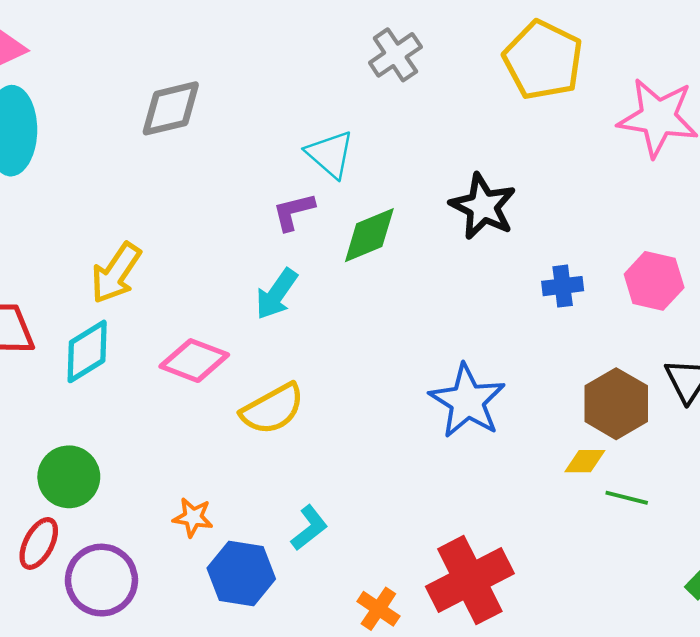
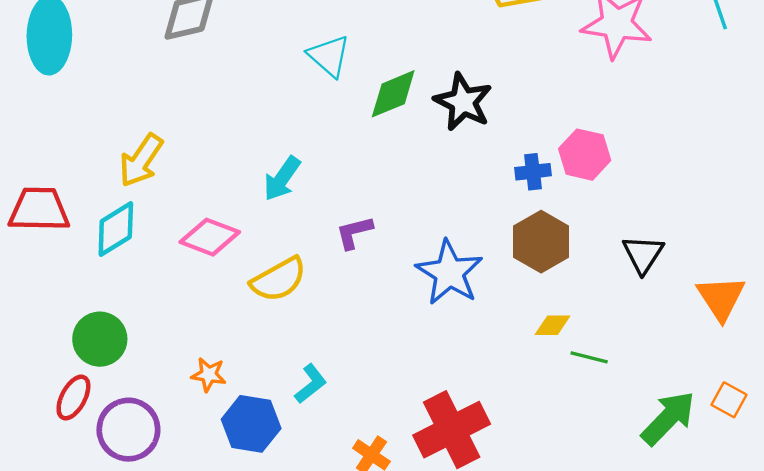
purple L-shape: (294, 212) -> (354, 232), moved
green diamond: (369, 235) -> (393, 94), moved
pink hexagon: (654, 281) -> (585, 155), moved
brown hexagon: (616, 404) -> (541, 242), moved

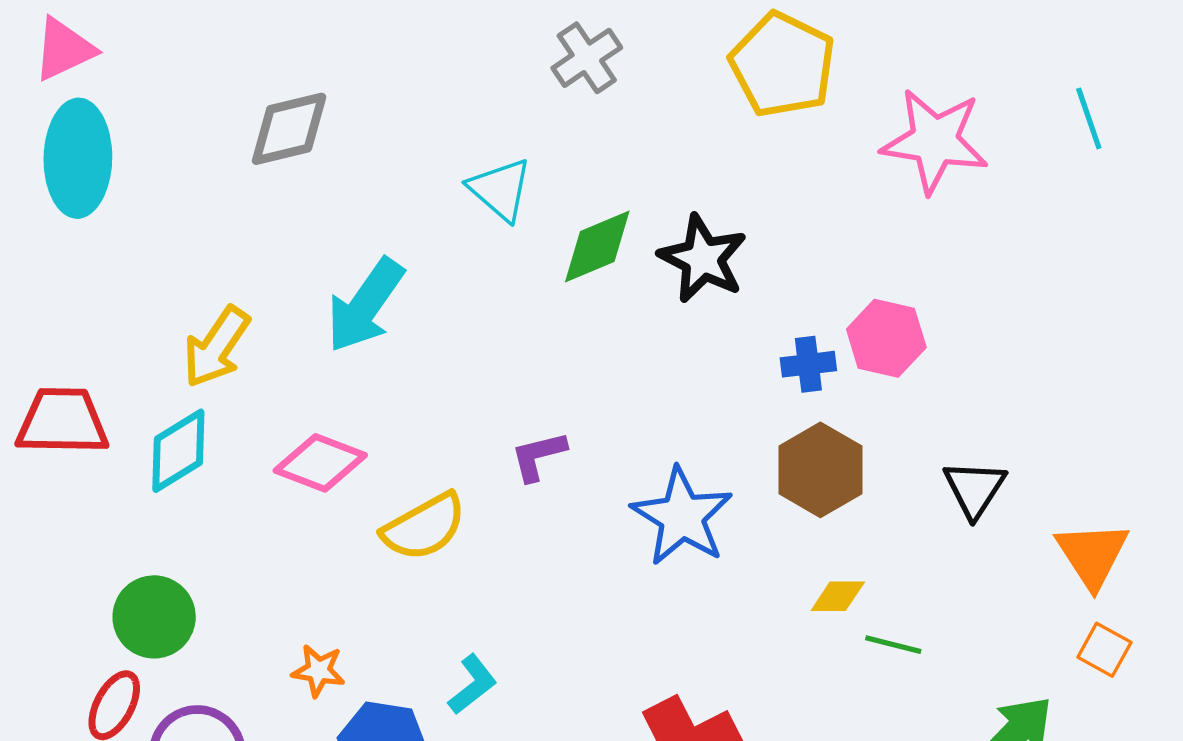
cyan arrow: (282, 179) -> (365, 305), moved, size x1.4
orange square: (729, 400) -> (1104, 650), moved

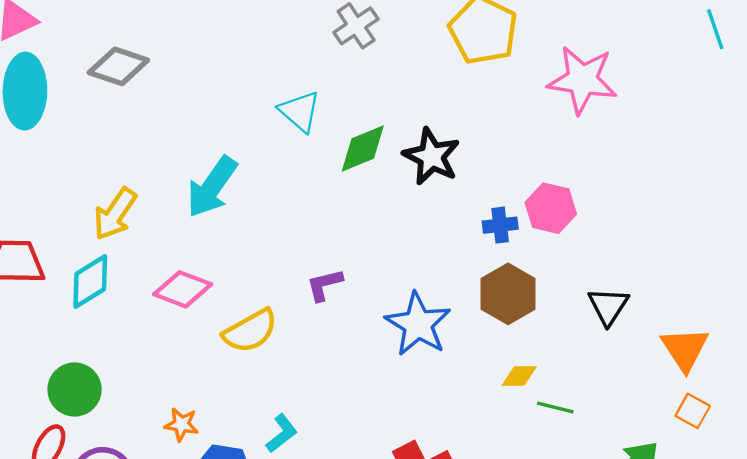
cyan line: (1089, 118) -> (715, 29), moved
gray diamond: (289, 129) -> (118, 66), moved, turned 32

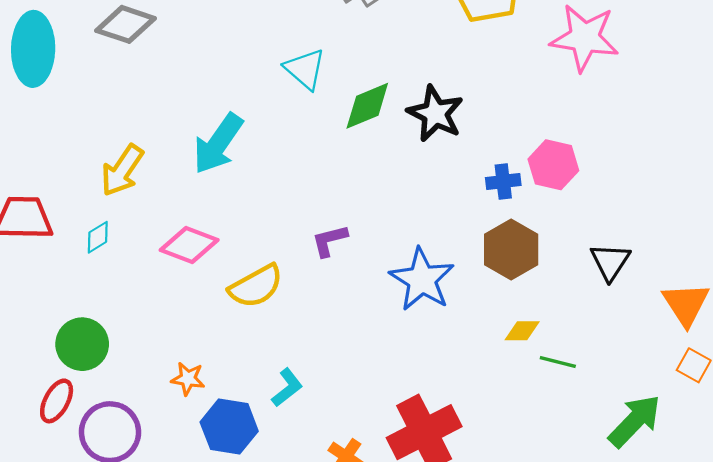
cyan diamond: (90, 281) -> (98, 237), size x0.6

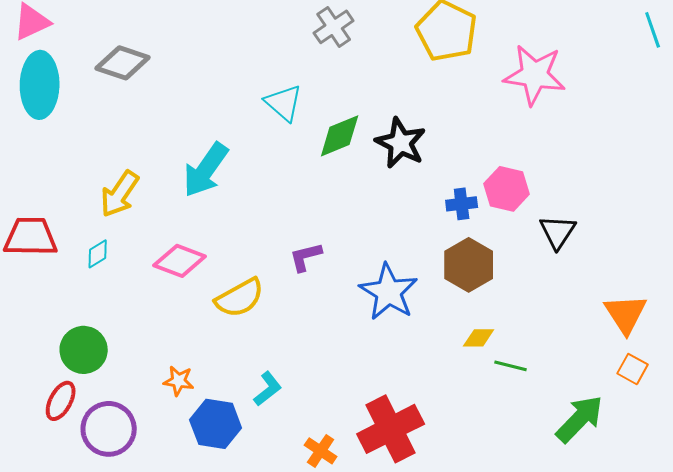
black triangle: (610, 262) -> (558, 232), moved

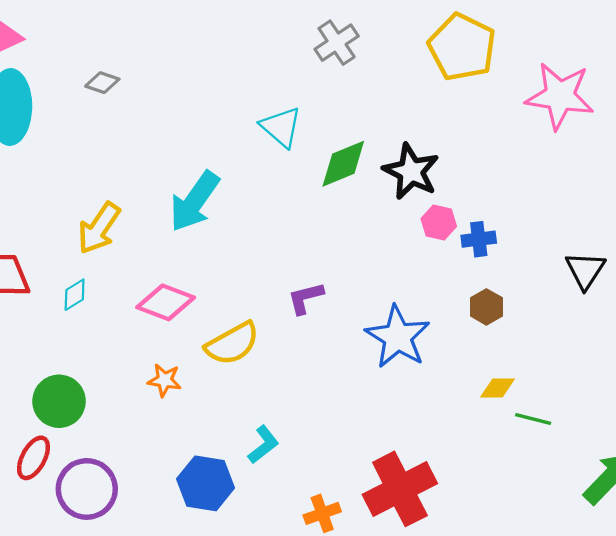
gray diamond: (123, 63) -> (102, 83), size x0.6
pink hexagon: (507, 189) -> (439, 222), moved, size x0.7
brown hexagon: (469, 265) -> (486, 307), size x0.6
orange star: (179, 381) -> (165, 380), moved
orange cross: (321, 451) -> (322, 513), turned 36

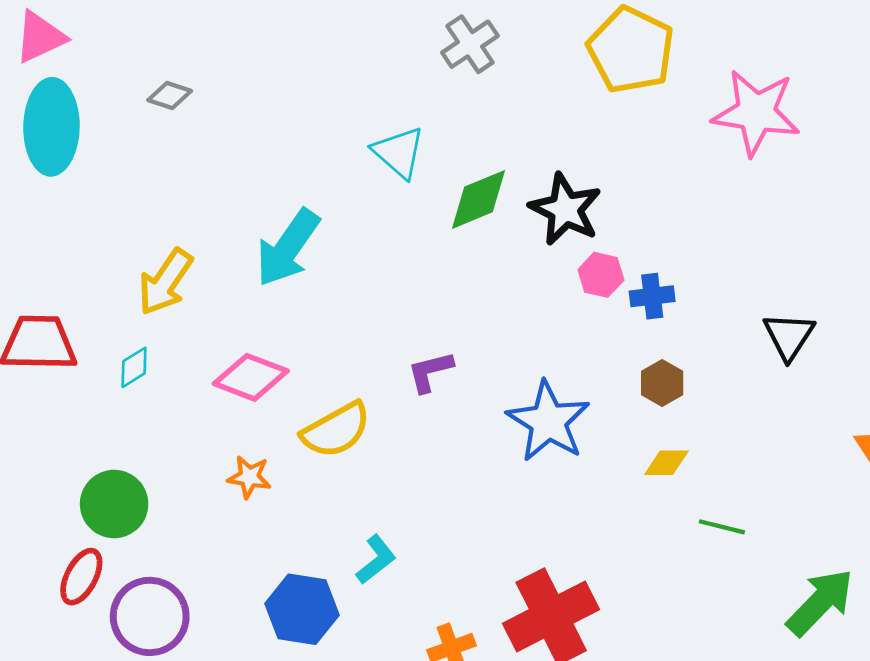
yellow diamond: (498, 388) -> (666, 463), moved

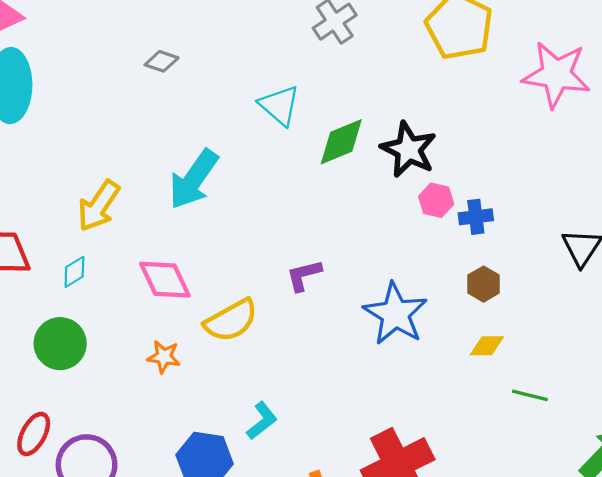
gray diamond: (170, 95) -> (162, 61), moved
pink diamond: (251, 377) -> (165, 280), turned 44
green circle: (114, 504) -> (60, 344), moved

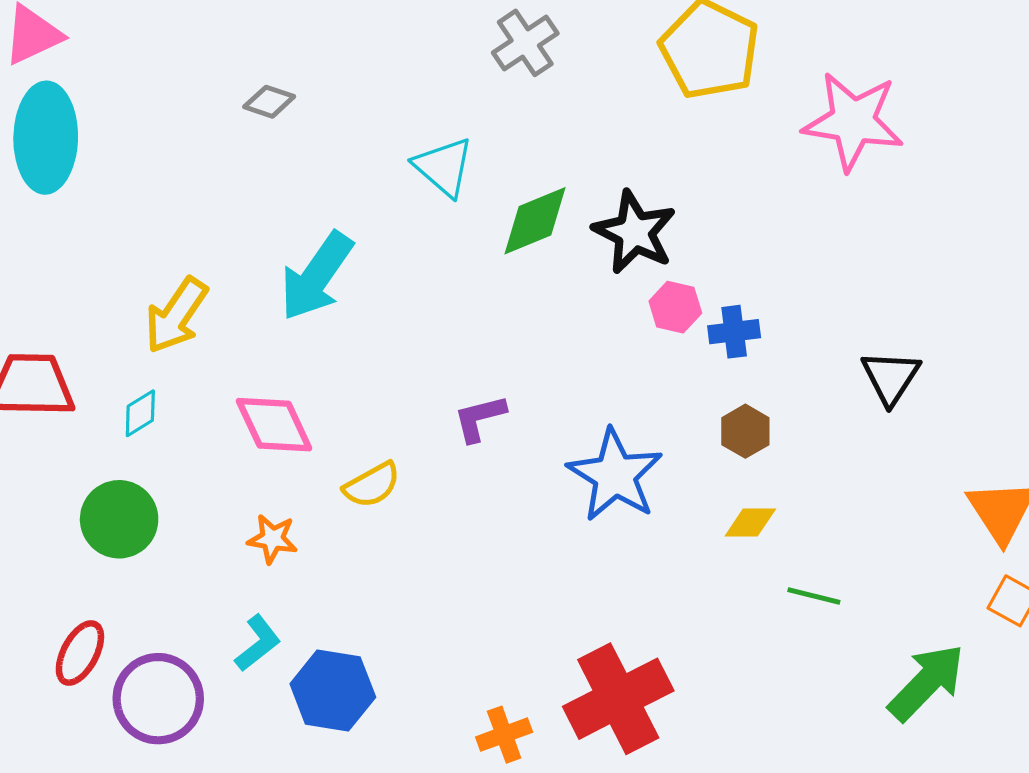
yellow semicircle: (231, 320) -> (372, 485), size x0.7
cyan L-shape: (262, 421) -> (258, 643), moved

